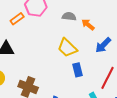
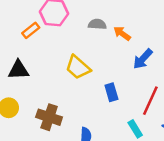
yellow trapezoid: (67, 48) -> (78, 67), moved

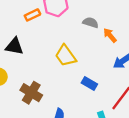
blue rectangle: (111, 92) -> (89, 83), turned -56

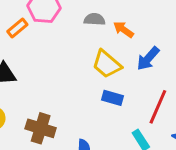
yellow trapezoid: (66, 56) -> (107, 64), moved

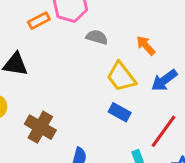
gray semicircle: (95, 19) -> (97, 37), moved

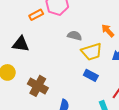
gray semicircle: (97, 37) -> (75, 36), moved
yellow trapezoid: (121, 77) -> (92, 52), turned -70

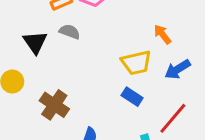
gray semicircle: (75, 36) -> (70, 32), moved
black triangle: (21, 44) -> (35, 42), turned 42

